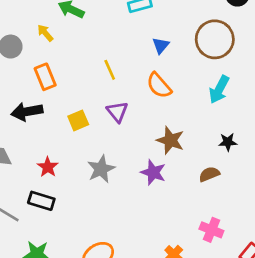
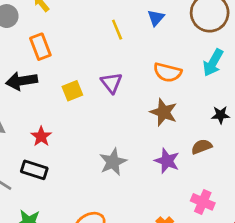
yellow line: (110, 70) -> (117, 30), moved
orange semicircle: (159, 85) -> (167, 72), moved, turned -36
gray star: (101, 169) -> (113, 162), moved
purple star: (153, 172) -> (167, 161), moved

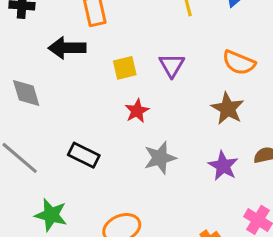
red star: (41, 136) -> (137, 111), moved
black rectangle: (34, 170) -> (84, 155), moved

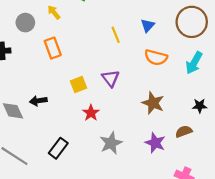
black arrow: (67, 48) -> (38, 101), moved, size x0.7
orange semicircle: (239, 63) -> (156, 57), moved
black rectangle: (84, 155) -> (58, 148), turned -72

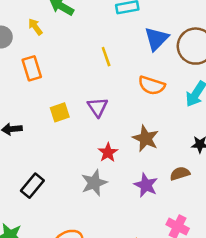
blue triangle: (148, 25) -> (156, 39), moved, size x1.5
red star: (91, 113) -> (108, 152), moved

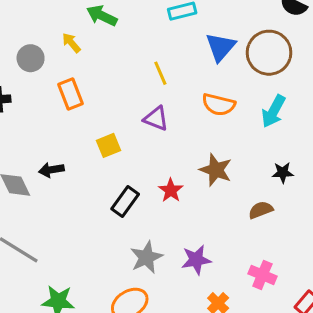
purple triangle: (98, 107) -> (156, 119), moved, turned -30
gray star: (94, 183) -> (146, 257), moved
purple star: (146, 185) -> (196, 260), moved, turned -30
black rectangle: (32, 186) -> (125, 202), moved

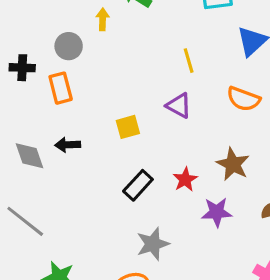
yellow arrow: (71, 43) -> (103, 19), turned 35
gray circle: (31, 58) -> (69, 46), moved
orange rectangle: (70, 94) -> (61, 88), moved
purple star: (196, 260) -> (217, 212), moved

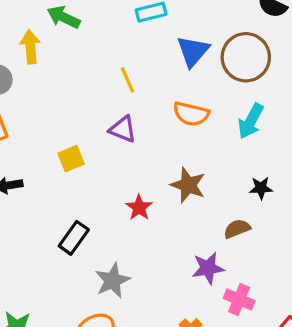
yellow arrow: (103, 19) -> (30, 47), size x1.4
black rectangle: (138, 185) -> (74, 238), moved
purple star: (217, 212) -> (208, 268), moved

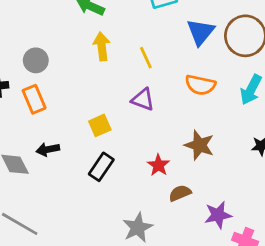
yellow arrow: (30, 47) -> (102, 46), moved
brown semicircle: (237, 229) -> (180, 193), moved
black rectangle: (74, 238) -> (101, 167), moved

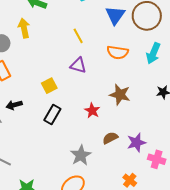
yellow arrow: (102, 46) -> (24, 28), moved
brown semicircle: (180, 193) -> (110, 138), moved

